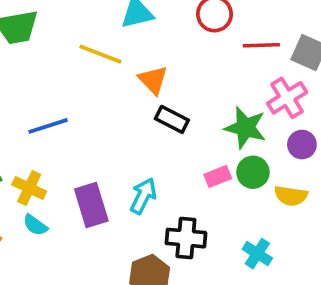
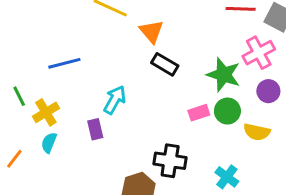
yellow cross: (29, 188) -> (46, 112), turned 30
cyan arrow: (143, 196) -> (115, 100), moved
purple rectangle: (91, 205) -> (95, 129), size x0.6
cyan semicircle: (35, 225) -> (49, 143), turned 72

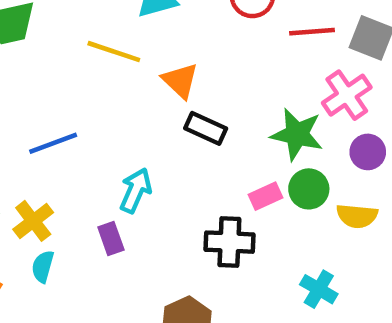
black cross: (170, 161) -> (229, 242), moved

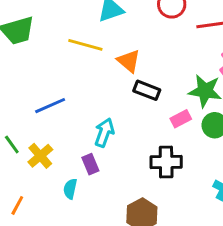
pink rectangle: (266, 196) -> (181, 119), moved
cyan semicircle: (43, 266) -> (70, 189), moved

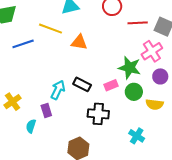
orange triangle: (129, 61) -> (79, 42), turned -36
black rectangle: (147, 90) -> (82, 84), moved
blue line: (50, 106) -> (23, 44), moved

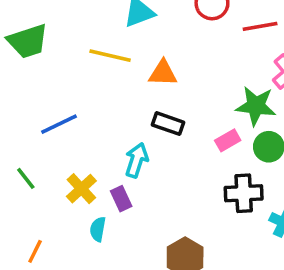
blue line: (23, 44) -> (59, 124), moved
black rectangle: (82, 84) -> (168, 124), moved
yellow cross: (13, 102) -> (81, 189), moved
black cross: (98, 114) -> (244, 193), moved

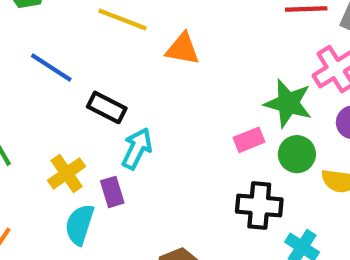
blue line: (59, 124) -> (51, 68), moved, turned 51
black rectangle: (168, 124) -> (107, 107), moved
cyan semicircle: (98, 229) -> (80, 225), size x1.4

